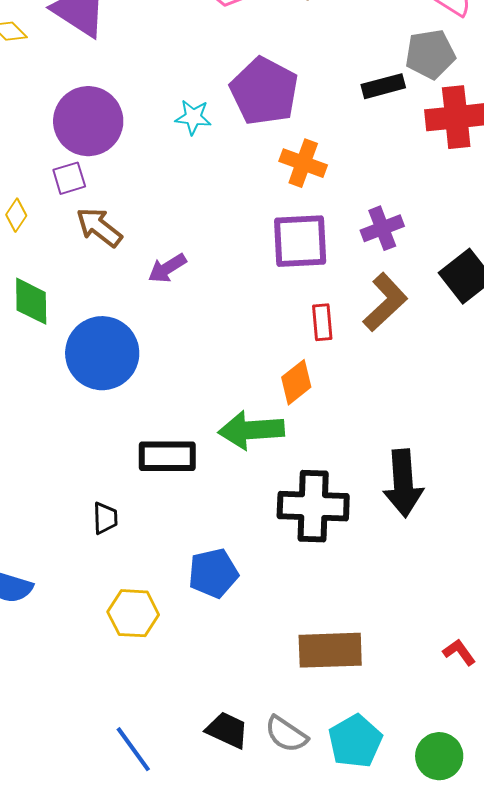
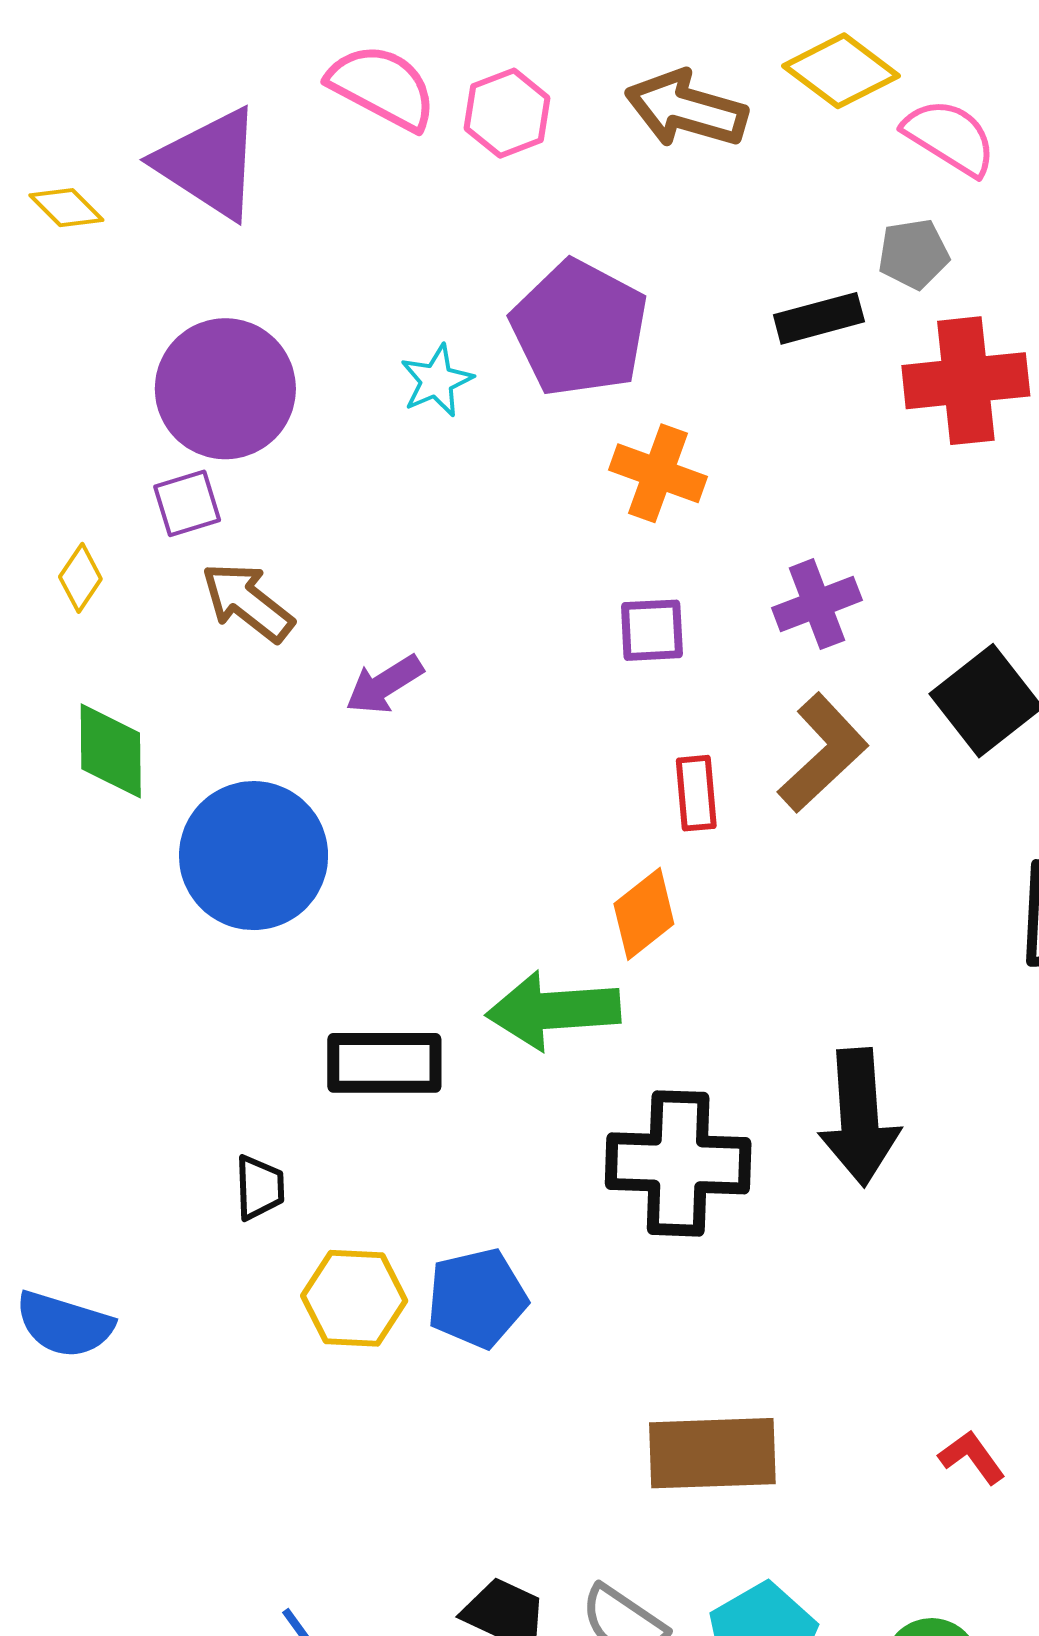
gray pentagon: (430, 54) -> (914, 254), size x0.7
cyan star: (193, 117) -> (437, 381), turned -30
purple square: (300, 241) -> (652, 630), size x0.6
yellow hexagon: (133, 613) -> (354, 1298), moved

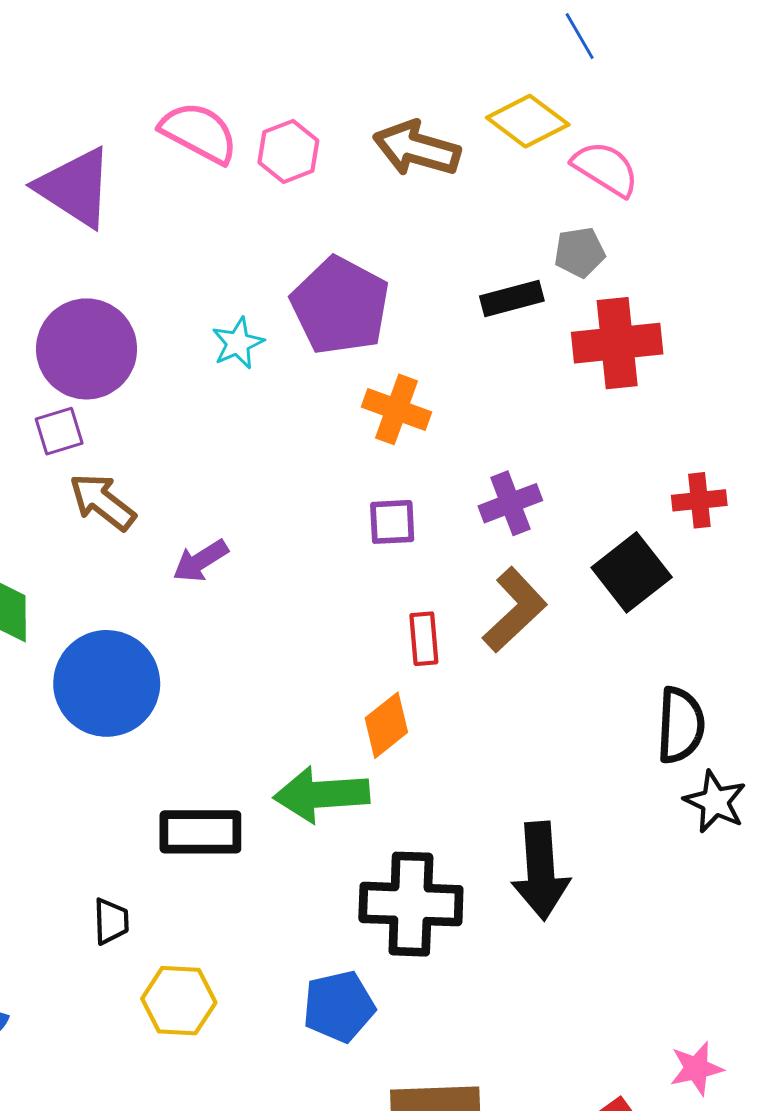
blue pentagon: (477, 1298) -> (339, 1006), moved

